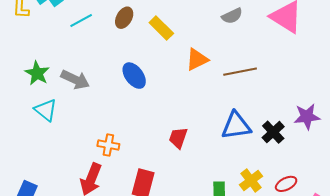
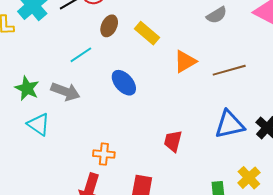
cyan line: (81, 20) -> (81, 55), moved

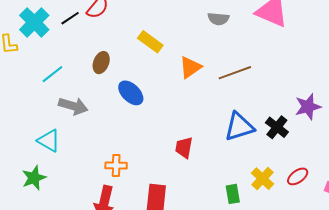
gray semicircle: (217, 15) -> (218, 19), turned 40
brown ellipse: (109, 26) -> (101, 63), moved
cyan line: (81, 55) -> (52, 74), moved
green star: (27, 88) -> (34, 178), moved, turned 30

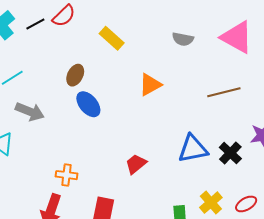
yellow rectangle: (150, 42) -> (112, 38), moved
brown ellipse: (101, 63) -> (75, 75), moved
brown line: (235, 73) -> (224, 92), moved
red trapezoid: (184, 148) -> (136, 164), turned 35

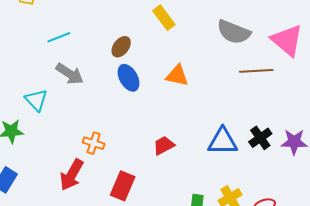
gray semicircle: (183, 39) -> (234, 32), size x1.6
orange triangle: (150, 85) -> (177, 76), moved, turned 30
brown line: (224, 92) -> (256, 71), moved
black cross: (230, 153) -> (260, 138), moved

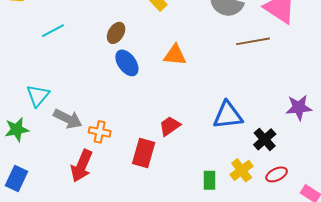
gray arrow: (70, 74) -> (68, 119), moved
cyan triangle: (36, 100) -> (38, 96), turned 30
black cross: (260, 138) -> (265, 139), moved
red rectangle: (123, 186) -> (144, 153), moved

